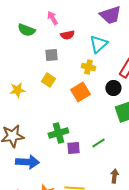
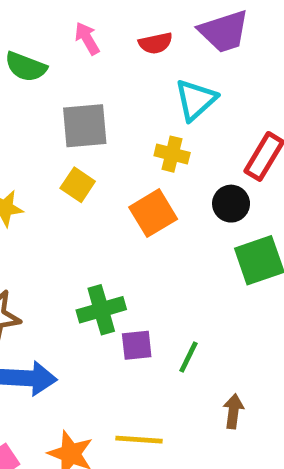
red semicircle: (67, 35) -> (156, 43), moved
gray square: (51, 55) -> (85, 126), size x1.5
green line: (98, 143) -> (189, 357), moved, turned -32

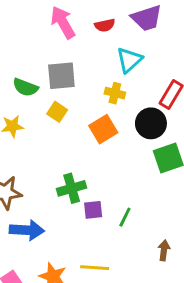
pink arrow: (87, 38) -> (63, 22), size x1.6
green semicircle: (26, 67) -> (25, 87), moved
black circle: (231, 204) -> (151, 123), size x1.4
brown arrow: (233, 411) -> (164, 250), moved

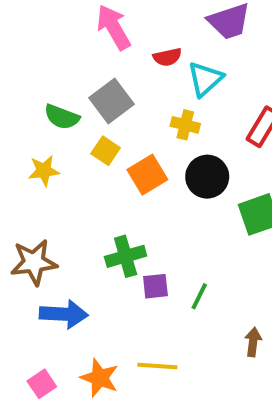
red semicircle: (105, 25) -> (167, 57), moved
gray square: (61, 76) -> (112, 101), turned -32
black circle: (151, 123) -> (207, 177), moved
orange square: (103, 129) -> (147, 175), moved

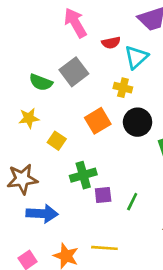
yellow square: (106, 151) -> (57, 141), moved

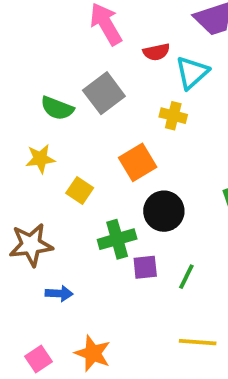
black circle: (138, 122) -> (164, 211), moved
blue arrow: (42, 214) -> (59, 293), size x0.6
yellow line: (104, 248) -> (198, 342), moved

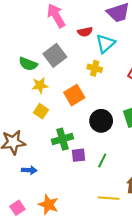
yellow star: (40, 159) -> (40, 85), moved
black circle: (164, 211) -> (101, 121), moved

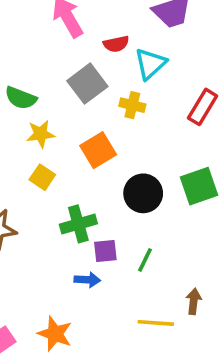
gray square: (55, 55) -> (87, 84), moved
blue arrow: (29, 170) -> (87, 280), moved

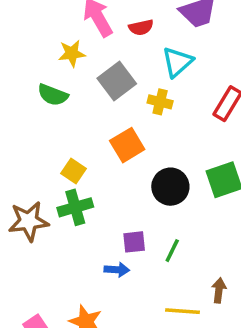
red semicircle: (116, 44) -> (141, 27), moved
yellow star: (41, 134) -> (72, 53), moved
green cross: (78, 224) -> (75, 207), moved

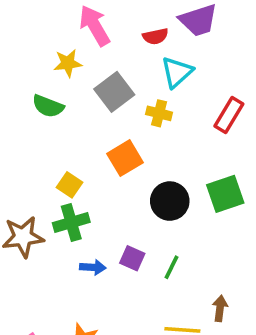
red semicircle: (141, 27) -> (155, 36), moved
purple square: (134, 242) -> (132, 258), turned 30
blue arrow: (117, 270) -> (93, 267), moved

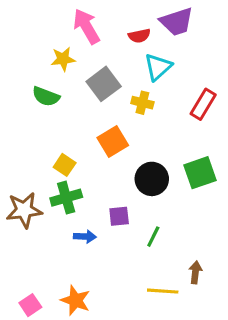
purple square: (132, 258) -> (119, 216), moved, turned -30

